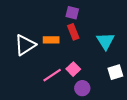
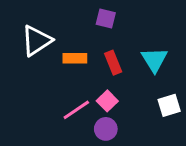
red rectangle: (73, 32) -> (113, 63), moved
white triangle: (25, 45) -> (37, 41), moved
purple circle: (82, 88) -> (106, 129), moved

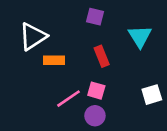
orange rectangle: (75, 58) -> (54, 60), moved
cyan triangle: (154, 60) -> (140, 36), moved
pink square: (107, 101) -> (96, 91), turned -30

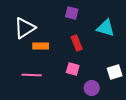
cyan triangle: (140, 36) -> (106, 28), turned -42
pink line: (69, 99) -> (32, 75), moved, turned 36
purple circle: (95, 116) -> (92, 88), moved

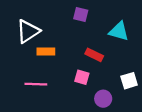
red rectangle: (77, 43) -> (94, 55), moved, turned -42

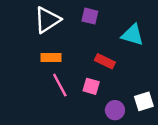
white triangle: (28, 31) -> (47, 20), moved
white square: (129, 81) -> (144, 101), moved
pink line: (36, 84) -> (60, 85), moved, turned 60

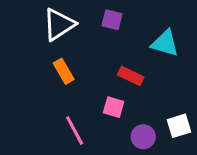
orange rectangle: (51, 57) -> (64, 71), turned 60
pink line: (60, 85) -> (75, 131), moved

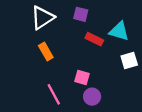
red rectangle: (131, 76) -> (94, 39), moved
white square: (179, 126) -> (129, 61), moved
purple circle: (143, 137) -> (92, 97), moved

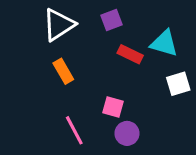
purple square: (81, 14) -> (111, 20), turned -35

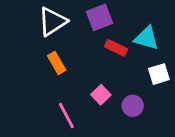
purple square: (111, 20) -> (99, 17), size x1.4
pink square: (113, 107) -> (101, 95), turned 30
purple circle: (127, 133) -> (133, 106), moved

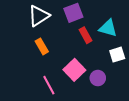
red rectangle: (116, 48) -> (86, 35), turned 35
pink square: (101, 95) -> (74, 70), size x1.5

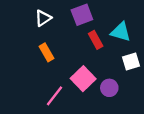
white triangle: (39, 16) -> (43, 18), size x0.7
pink line: (49, 85) -> (54, 96), turned 66

